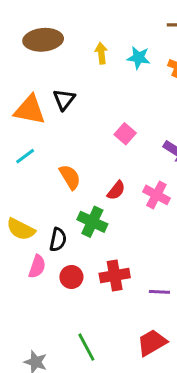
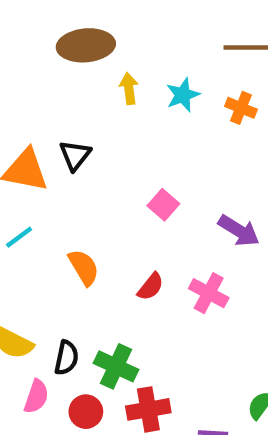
brown ellipse: (43, 40) -> (86, 45), moved
cyan star: (139, 58) -> (183, 95), turned -30
green cross: (92, 222) -> (116, 366), moved

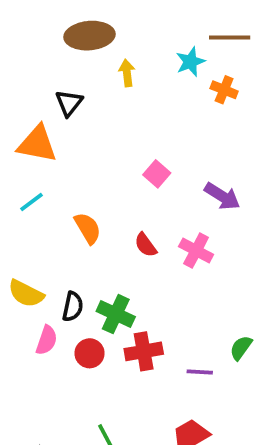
cyan star: (183, 95) -> (190, 62), moved
black triangle: (75, 155) -> (69, 103), moved
red semicircle: (150, 287) -> (146, 245), turned 105

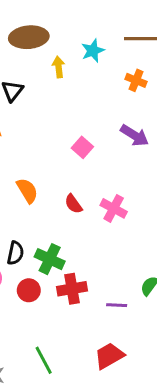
cyan star: (190, 62) -> (93, 51), moved
purple arrow: (222, 196) -> (134, 135), moved

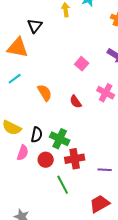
pink cross: (114, 208) -> (106, 93), moved
green line: (44, 360) -> (63, 185), moved

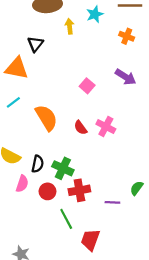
orange semicircle: (45, 93) -> (46, 118), size x1.4
pink cross: (106, 93) -> (106, 127), moved
red trapezoid: (100, 204) -> (90, 240), moved, turned -40

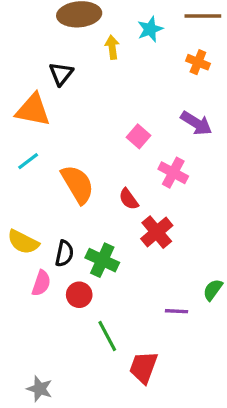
pink cross: (106, 127) -> (173, 173), moved
red cross: (79, 190) -> (157, 232), moved, turned -30

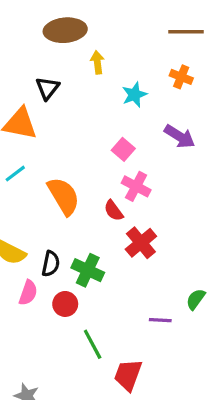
cyan star: (150, 29) -> (134, 95), moved
pink cross: (173, 173) -> (136, 186), moved

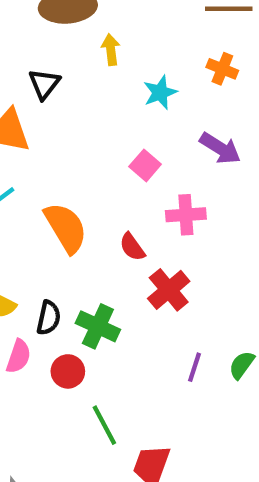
pink cross: (136, 186) -> (186, 215), moved, turned -32
purple line: (160, 320) -> (194, 367), moved, turned -75

